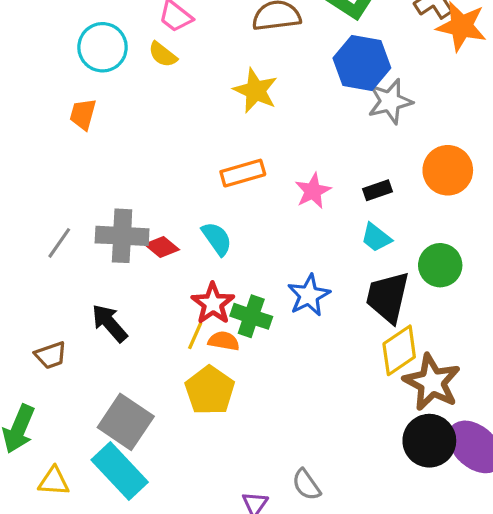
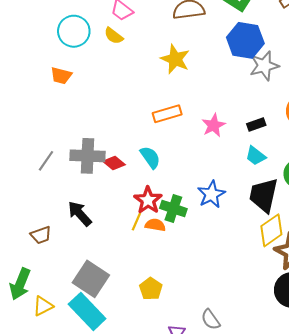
orange trapezoid: (83, 114) -> (61, 76), turned -90
yellow pentagon: (210, 390) -> (151, 289), moved, size x0.7
yellow triangle: (54, 481) -> (43, 306), moved, turned -30

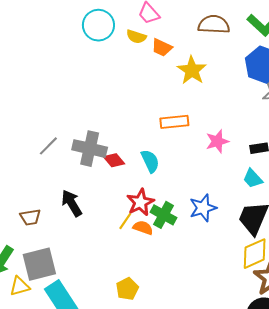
yellow semicircle: (114, 36) -> (136, 37), turned -30
orange trapezoid: (61, 76) -> (162, 47), moved
gray square: (91, 279) -> (39, 264), moved, turned 32

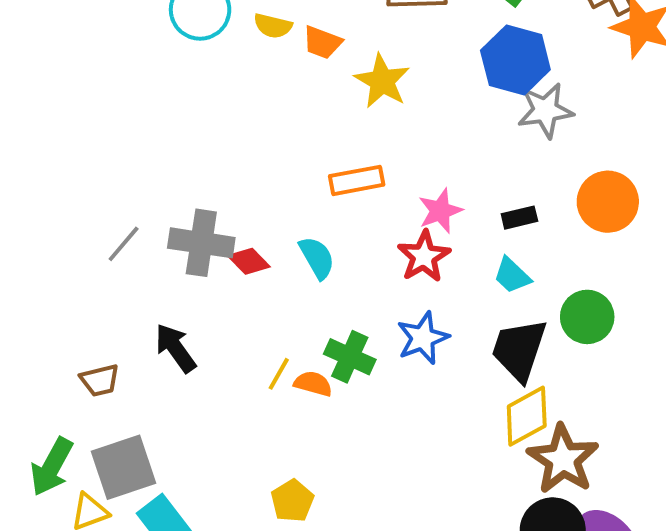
red star: (140, 202) -> (424, 256), moved

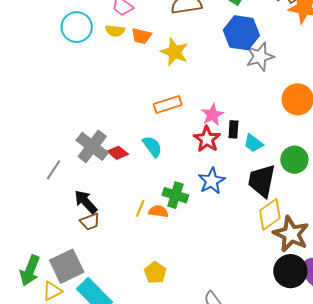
black rectangle: (519, 218) -> (233, 129), moved, turned -66
gray cross: (201, 243) -> (92, 146), turned 36
gray line: (124, 244) -> (54, 170), moved
brown trapezoid: (100, 380) -> (90, 222), moved

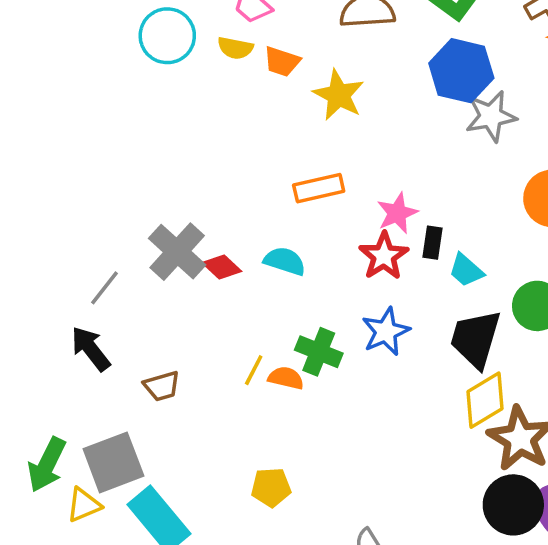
cyan semicircle: (152, 147) -> (285, 261), turned -40
black arrow: (86, 202) -> (91, 349), moved
yellow pentagon: (155, 273) -> (271, 487), turned 30

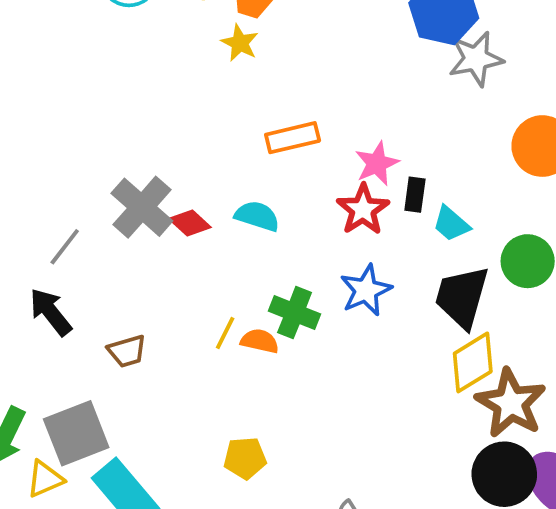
yellow star: (339, 95) -> (240, 43), moved, size x0.7

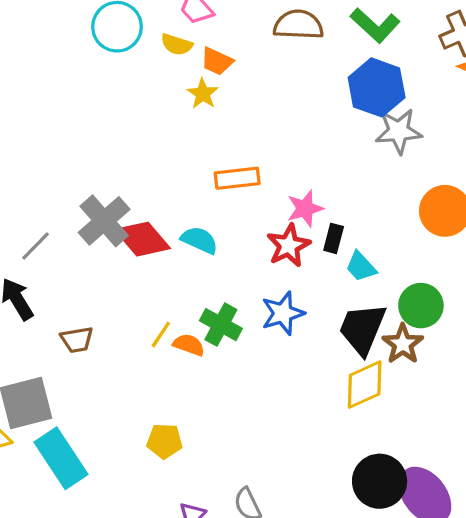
red diamond: (190, 223) -> (143, 239), size x1.6
brown star: (511, 403) -> (403, 344), moved, size x0.7

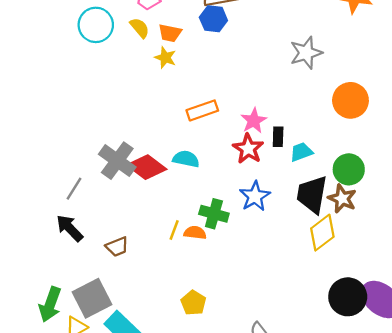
yellow semicircle: (177, 44) -> (140, 28), turned -135
blue hexagon: (377, 87) -> (213, 19), moved, size x0.7
cyan trapezoid: (361, 267) -> (301, 152), turned 125
yellow pentagon: (165, 441) -> (193, 303), turned -30

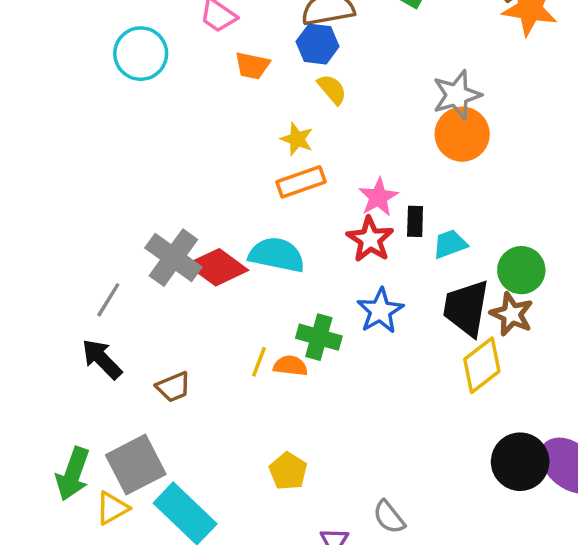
yellow semicircle: (140, 28) -> (332, 89), moved
yellow star: (165, 58) -> (297, 139), moved
orange circle: (350, 100) -> (462, 134), moved
cyan semicircle: (186, 159) -> (277, 255), size x1.4

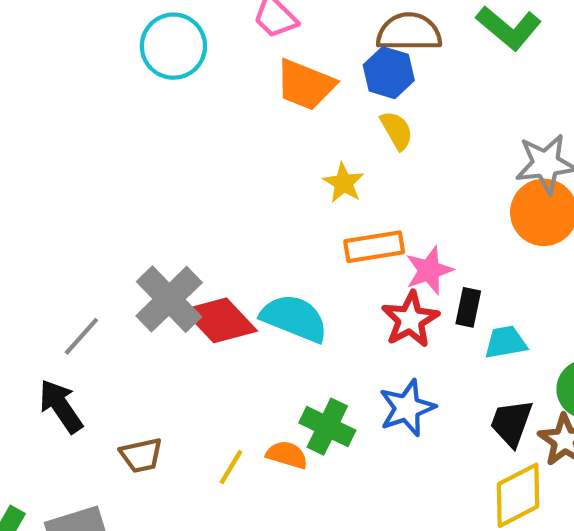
orange trapezoid: (252, 66) -> (305, 85), size x1.4
orange rectangle: (301, 182) -> (374, 247), moved
black trapezoid: (466, 308) -> (511, 423), size x0.7
yellow line: (259, 362) -> (231, 467), moved

